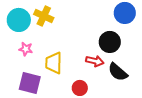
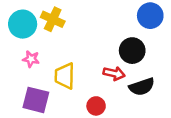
black semicircle: (118, 72) -> (142, 87), turned -60

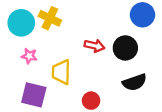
red arrow: (114, 73) -> (94, 46), moved

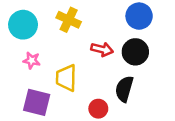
blue circle: (142, 15) -> (139, 16), moved
yellow cross: (50, 18) -> (69, 20), moved
black semicircle: (134, 82) -> (124, 89), moved, turned 125

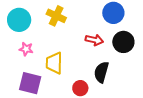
red arrow: (102, 49) -> (94, 40), moved
black circle: (135, 52) -> (123, 42), moved

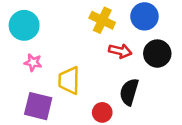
yellow cross: (56, 16) -> (102, 20), moved

